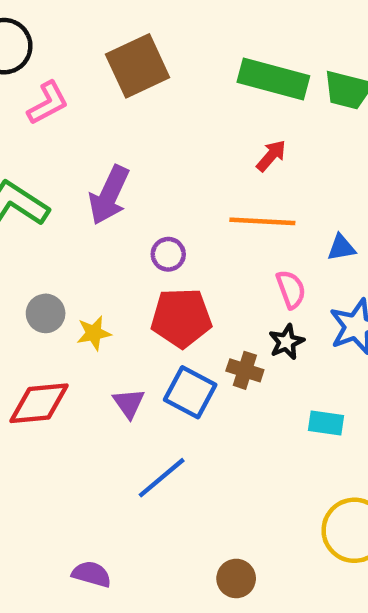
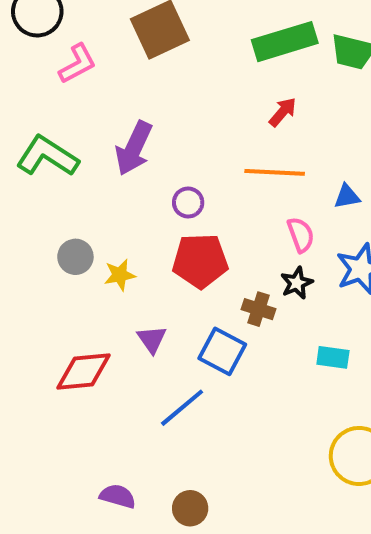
green rectangle: (273, 79) -> (285, 42), turned -32
blue square: (190, 392) -> (222, 351), moved
red diamond: (39, 403) -> (84, 371), moved
brown circle: (236, 578) -> (190, 508), moved

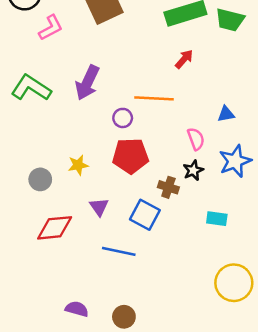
orange line: (275, 172) -> (154, 98), moved
gray circle: (75, 257) -> (40, 179), moved
blue line: (182, 408) -> (119, 251), turned 52

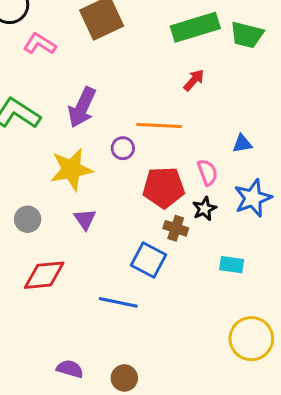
pink L-shape: (51, 28) -> (40, 44), turned -120
red pentagon: (130, 156) -> (164, 187), moved
yellow star: (78, 165) -> (71, 169), moved, size x1.8
purple triangle: (99, 207) -> (85, 219), moved

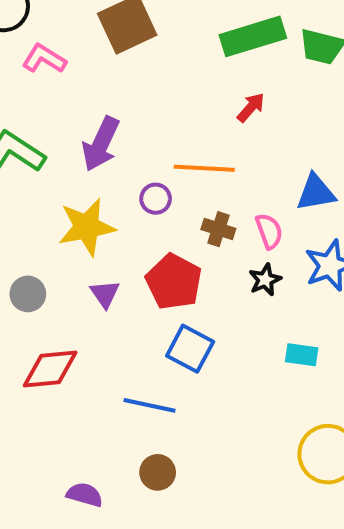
blue triangle: (242, 144) -> (316, 193), size x1.5
red pentagon: (164, 187) -> (174, 282), moved, turned 30
brown cross: (176, 228) -> (218, 229), moved
brown circle: (124, 378) -> (158, 472), moved

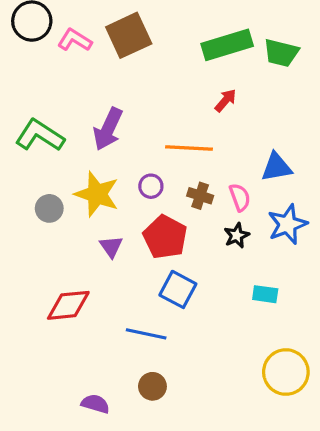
pink L-shape: (44, 59) -> (75, 40), moved
purple circle: (156, 199) -> (151, 186), moved
yellow star: (87, 227) -> (97, 194), turned 30
gray circle: (28, 294) -> (49, 208), moved

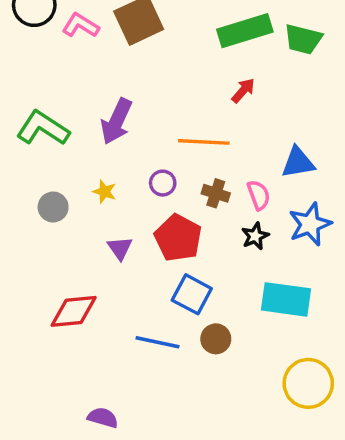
yellow star: (97, 194) -> (104, 192), size x0.5
cyan rectangle: (265, 294) -> (286, 299), size x1.8
brown circle: (152, 386) -> (216, 339), moved

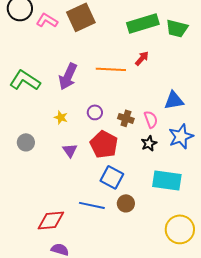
orange line: (204, 142) -> (111, 69), moved
gray circle: (53, 207) -> (26, 142), moved
red diamond: (74, 311) -> (51, 220), moved

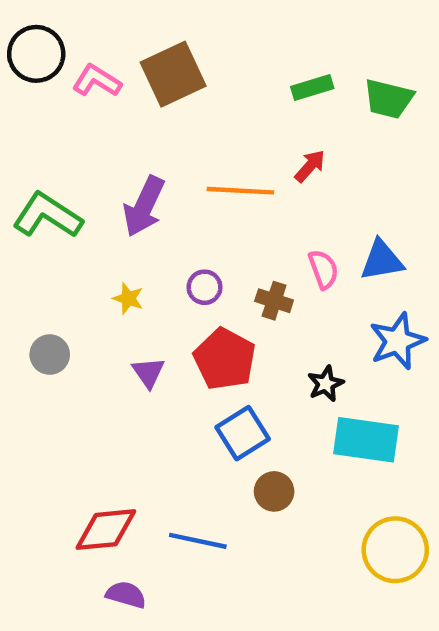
green rectangle: (143, 23) -> (312, 88), size x0.6
pink semicircle: (151, 119) -> (323, 269), moved
black star: (149, 143) -> (326, 384), moved
blue square: (112, 177) -> (243, 433), turned 30
blue line: (92, 205) -> (198, 541), moved

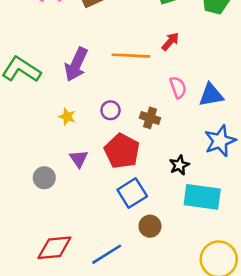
pink semicircle: (323, 269) -> (178, 87), moved
gray circle: (50, 355) -> (44, 178), moved
blue line: (198, 541) -> (107, 254), turned -44

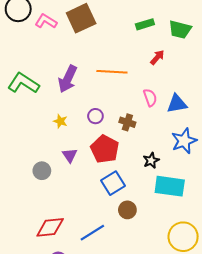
red arrow: (170, 42) -> (157, 57), moved

